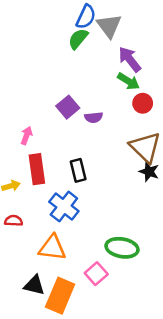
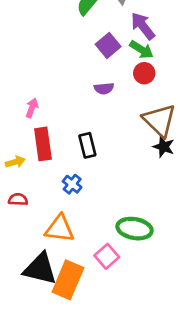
red circle: (143, 103) -> (144, 73), moved
purple square: (68, 107) -> (108, 45), moved
blue cross: (64, 207) -> (72, 184), size x0.6
black triangle: (34, 285) -> (40, 269), size x1.5

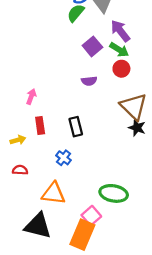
red rectangle: (43, 144) -> (40, 125), size x0.7
orange rectangle: (68, 280) -> (82, 235), moved

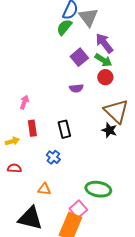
black star: (137, 128) -> (109, 130), moved
orange triangle: (53, 193) -> (44, 189), size x0.6

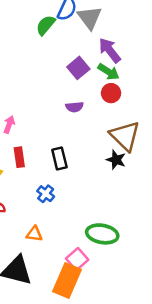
green semicircle: (64, 27) -> (46, 25), moved

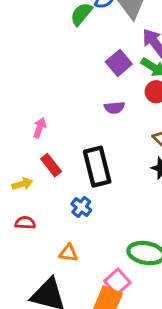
red rectangle: (19, 157) -> (51, 165), turned -30
black rectangle: (59, 158) -> (97, 167), size x1.5

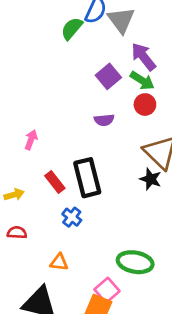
red rectangle: (51, 165) -> (55, 182), moved

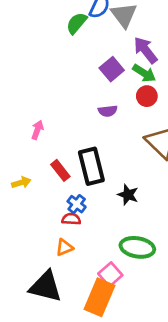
black star: (151, 179) -> (128, 195), moved
red semicircle: (17, 233) -> (71, 219), moved
orange triangle: (59, 262) -> (64, 247), turned -30

